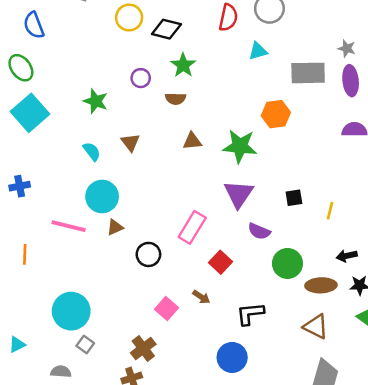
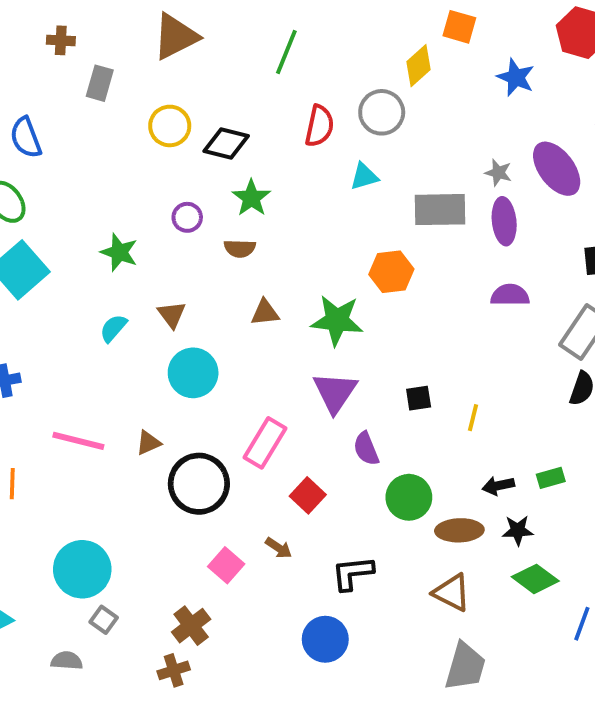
cyan semicircle: (92, 151) -> (113, 328), turned -102
cyan circle: (102, 197) -> (193, 373), moved
purple semicircle: (259, 231) -> (366, 449), turned 45
black circle: (148, 254) -> (199, 484), size x1.6

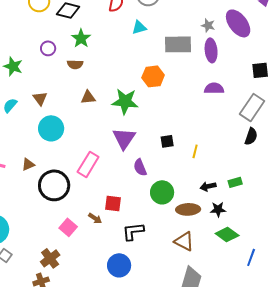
red square: (308, 495) -> (113, 203), moved, turned -36

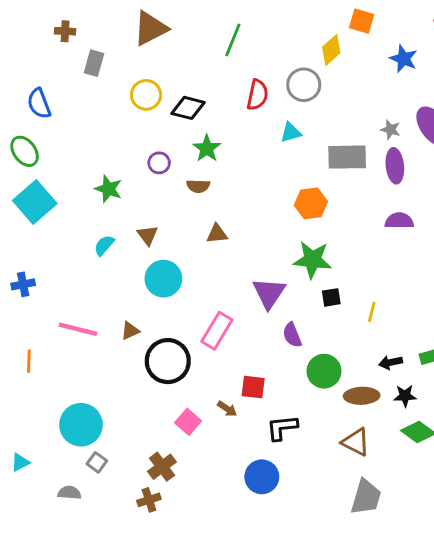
green star: (125, 101) -> (312, 260), moved

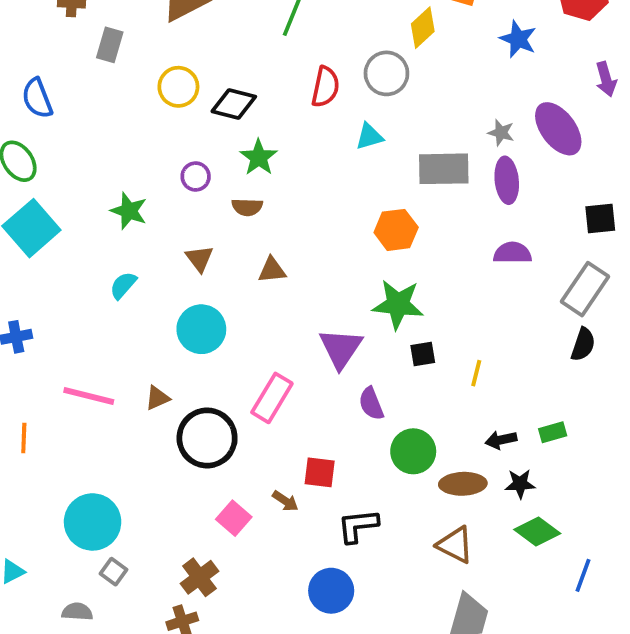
brown triangle: (148, 235) -> (199, 259), moved

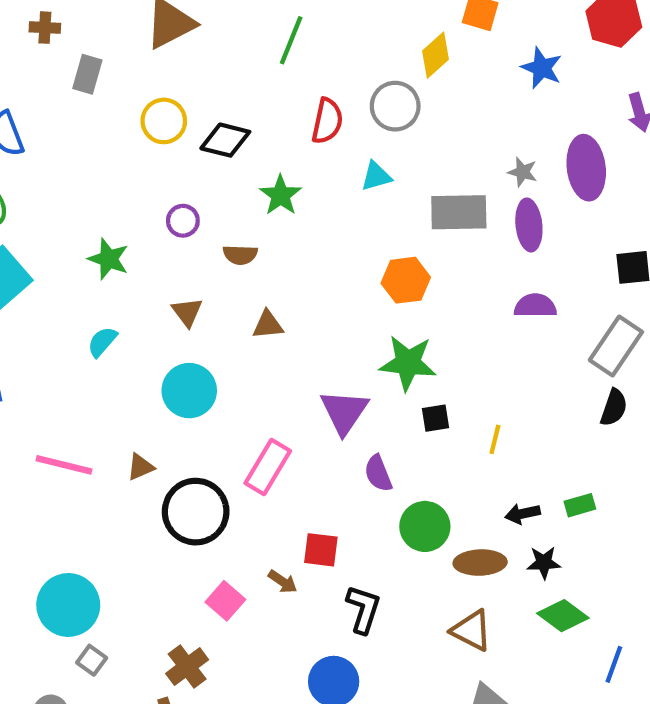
purple ellipse: (558, 129) -> (586, 168), turned 30
green star: (259, 157) -> (281, 195), moved
black L-shape: (358, 526) -> (363, 609), turned 114

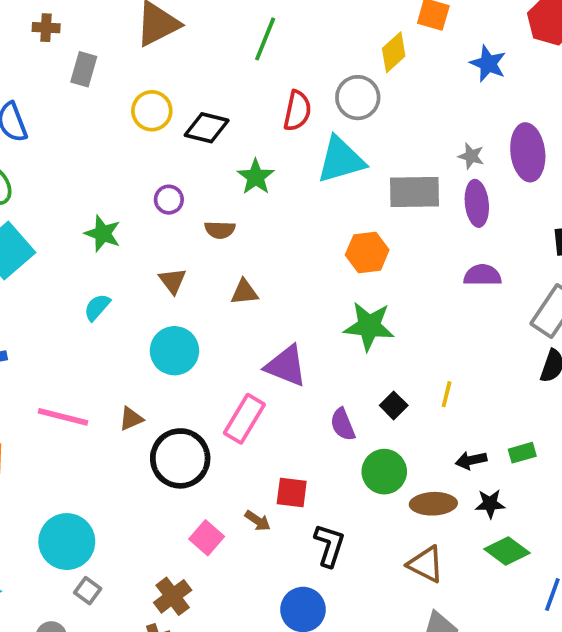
cyan triangle: (376, 176) -> (341, 160), size x1.8
purple triangle: (344, 412) -> (286, 366), moved, turned -42
black square: (435, 418) -> (394, 405), moved, turned -36

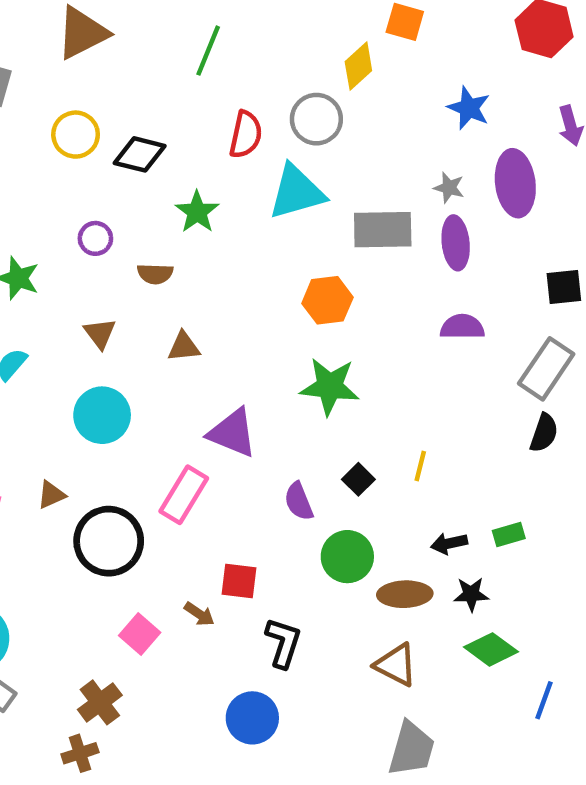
blue star: (488, 64) -> (469, 108), moved

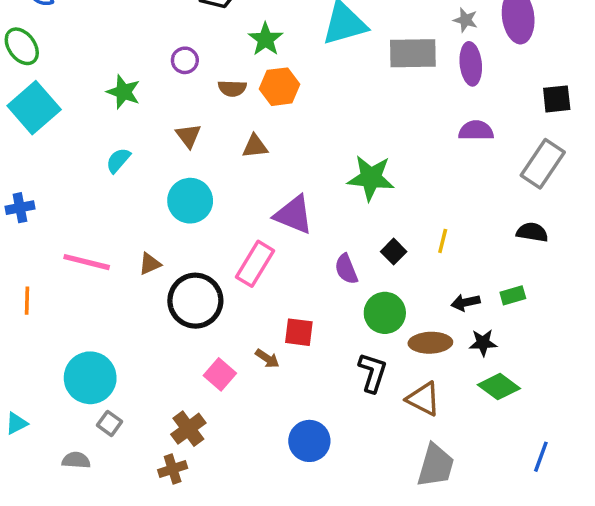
orange hexagon: (327, 300) -> (280, 87), moved
black semicircle: (544, 433) -> (532, 232), moved, turned -100
black L-shape: (283, 643) -> (373, 373), moved
blue line: (544, 700) -> (541, 457), moved

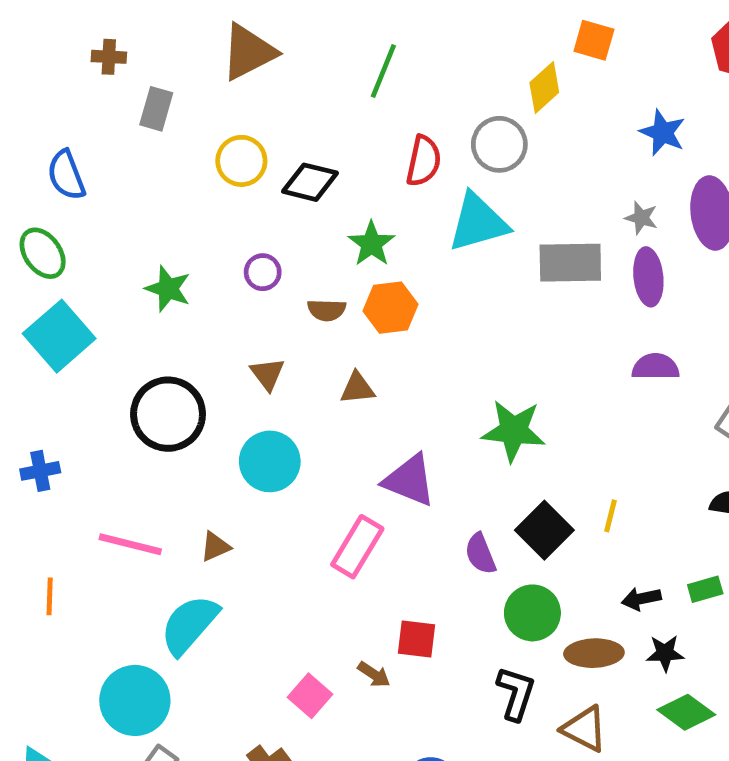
green star: (123, 92) -> (168, 289), moved
cyan semicircle: (118, 160) -> (189, 625), moved, size x1.8
black square: (394, 252) -> (544, 530), size x1.6
black circle: (195, 301) -> (168, 414), moved

